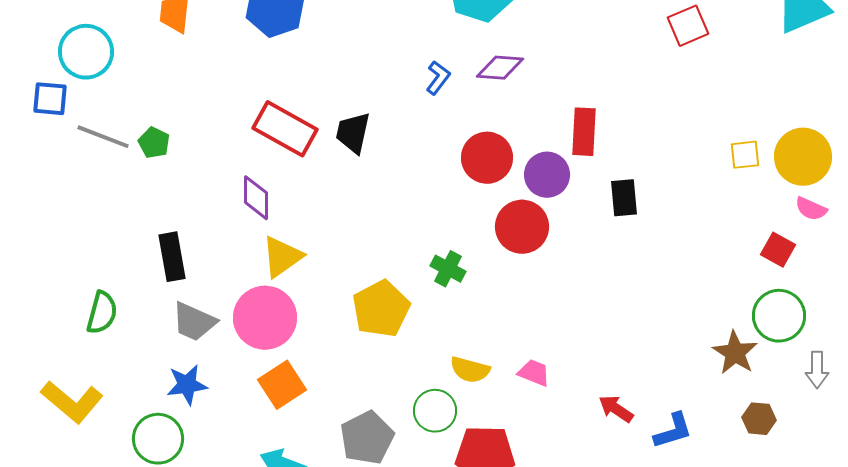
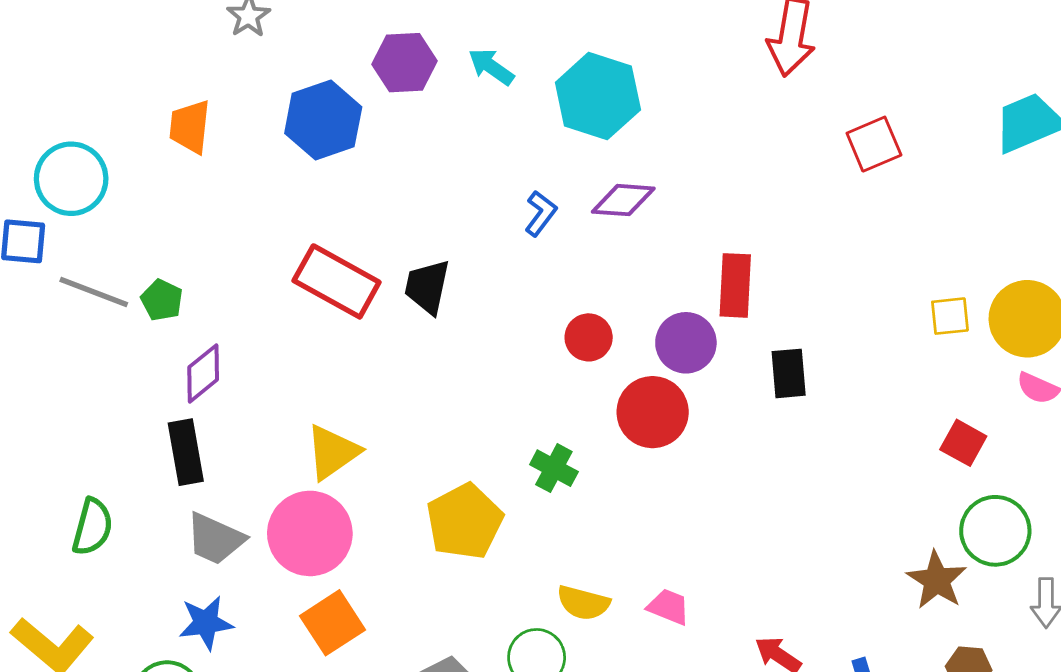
red circle: (487, 158) -> (589, 337), moved, size x0.7
purple diamond: (256, 198) -> (203, 373), moved, turned 51
red square: (778, 250) -> (963, 443), moved

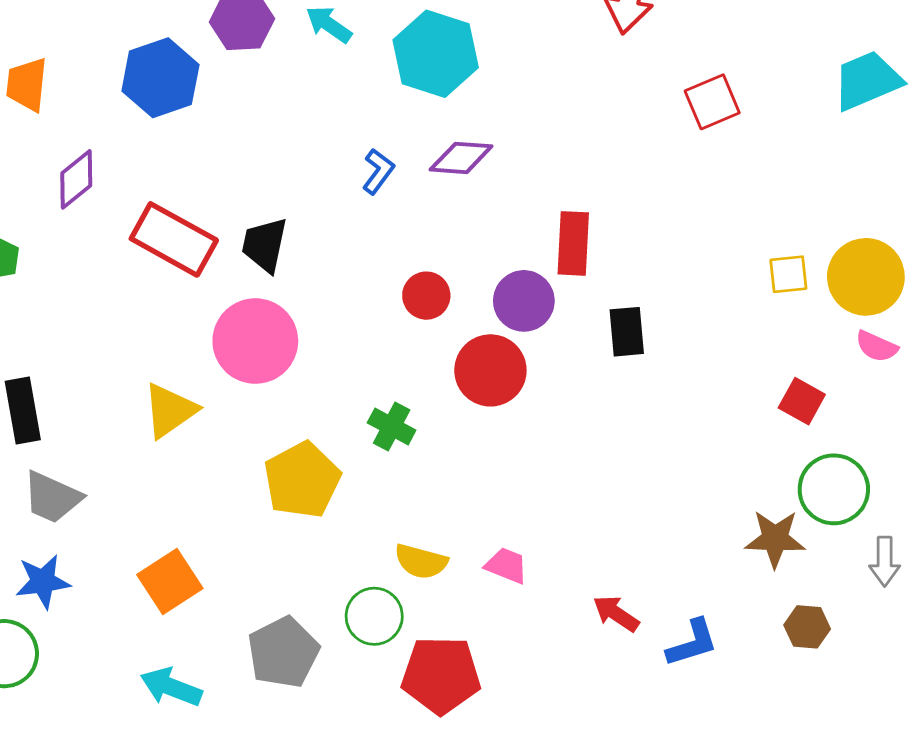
purple diamond: (203, 373) -> (76, 179), moved
pink circle: (310, 533) -> (255, 341), moved
brown star: (937, 580) -> (775, 539), turned -30

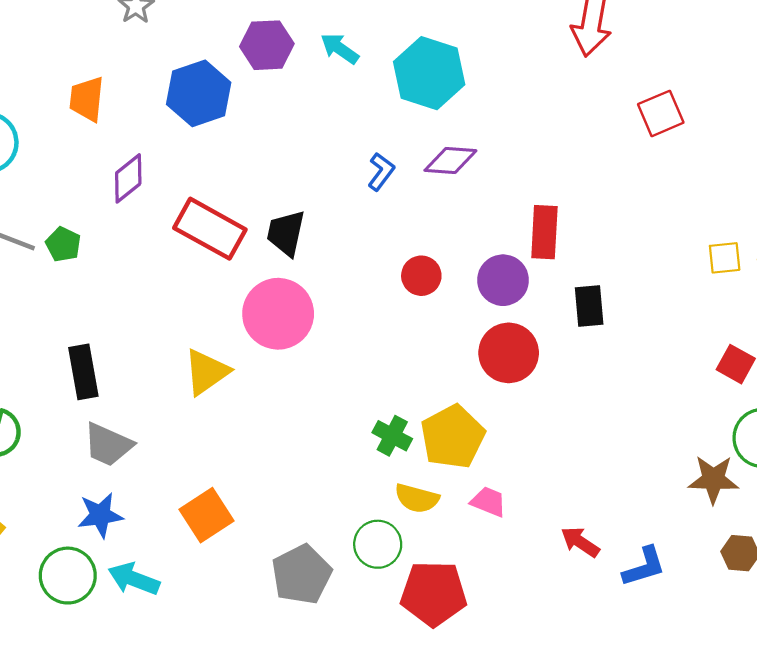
red circle: (490, 370) -> (509, 353), moved
green cross: (392, 427) -> (392, 436), moved
yellow pentagon: (302, 480) -> (453, 437), moved
cyan arrow: (171, 687) -> (134, 579), moved

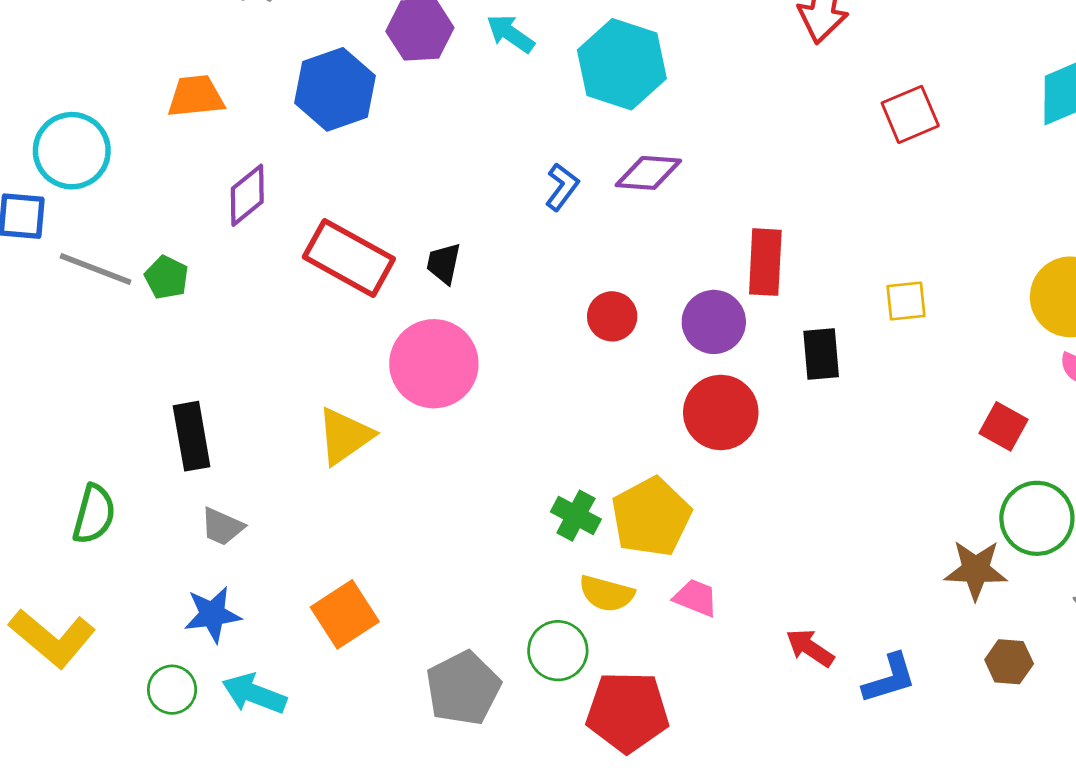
orange trapezoid: (87, 99) -> (196, 96), turned 78
black trapezoid: (286, 233) -> (444, 263), size x0.7
yellow square: (725, 258) -> (906, 301), moved
gray trapezoid: (108, 445) -> (222, 527), size x0.7
green circle: (68, 576) -> (172, 690), size x0.7

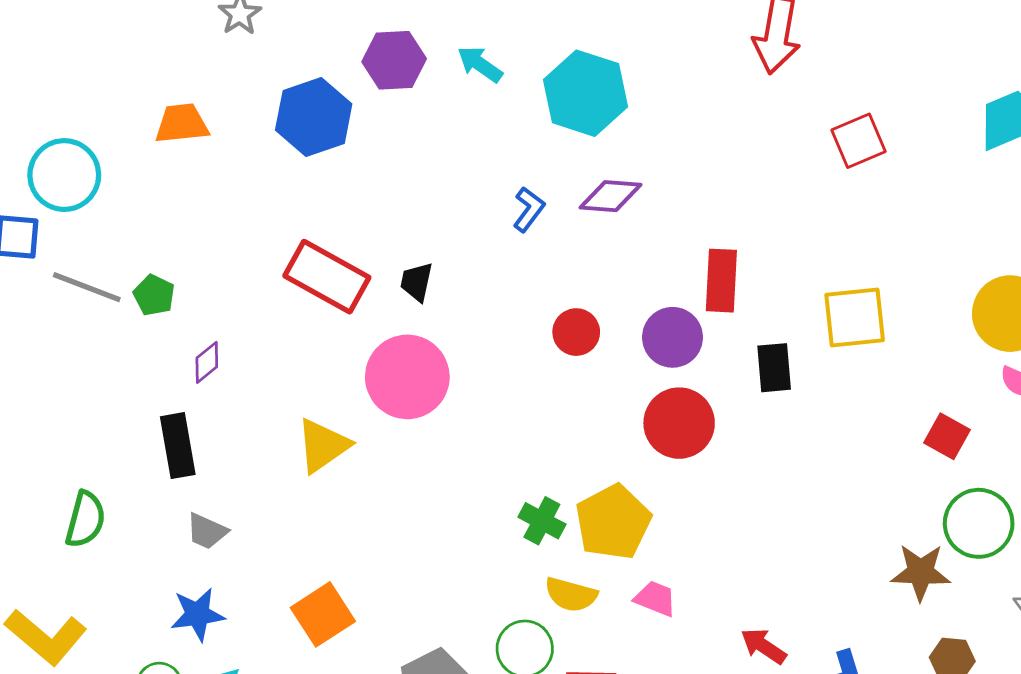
purple diamond: (247, 195) -> (207, 362), moved, size x0.7
yellow square: (906, 301) -> (855, 318), size x1.6

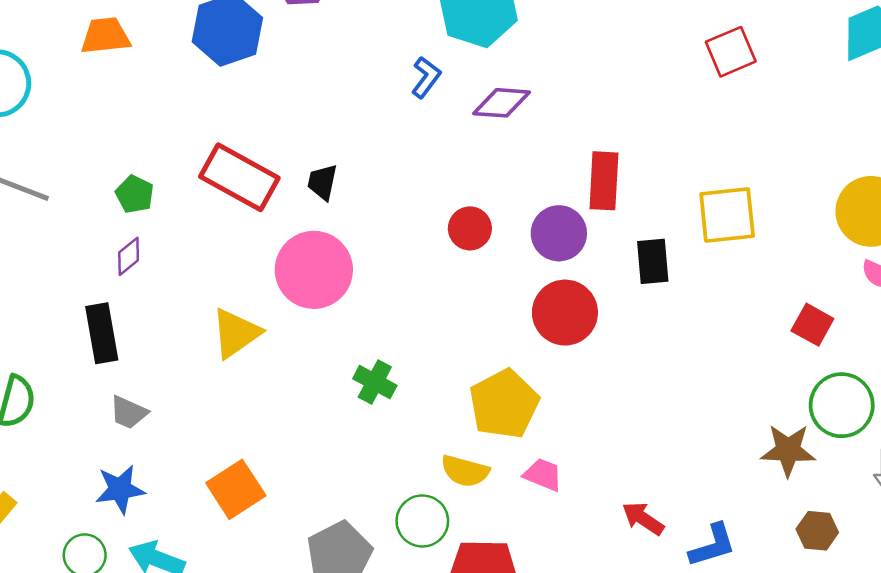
blue L-shape: (529, 209) -> (426, 77), moved
green pentagon: (154, 295) -> (135, 194), moved
green cross: (542, 521) -> (375, 382), moved

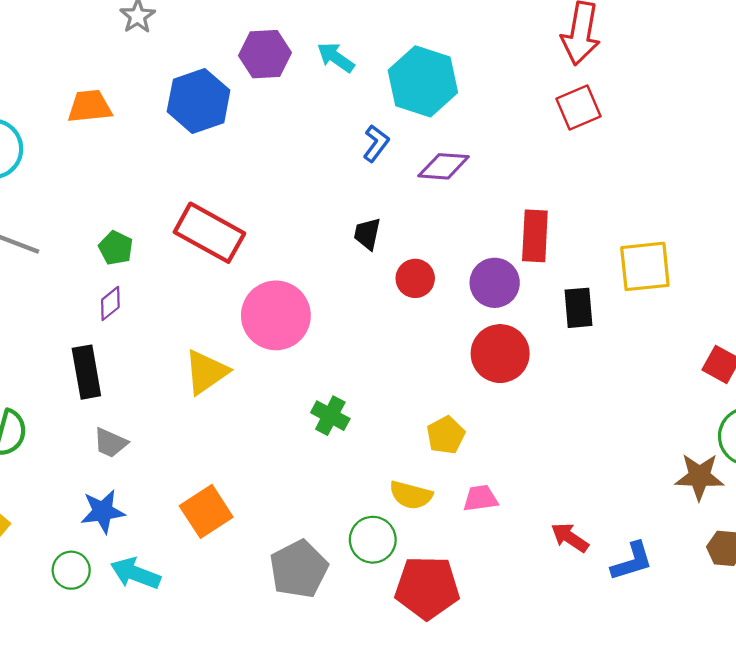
red square: (731, 52) -> (579, 107), moved
black trapezoid: (322, 182) -> (367, 234), moved
yellow pentagon: (504, 404) -> (446, 435), size x0.6
pink trapezoid: (543, 475) -> (481, 498), turned -30

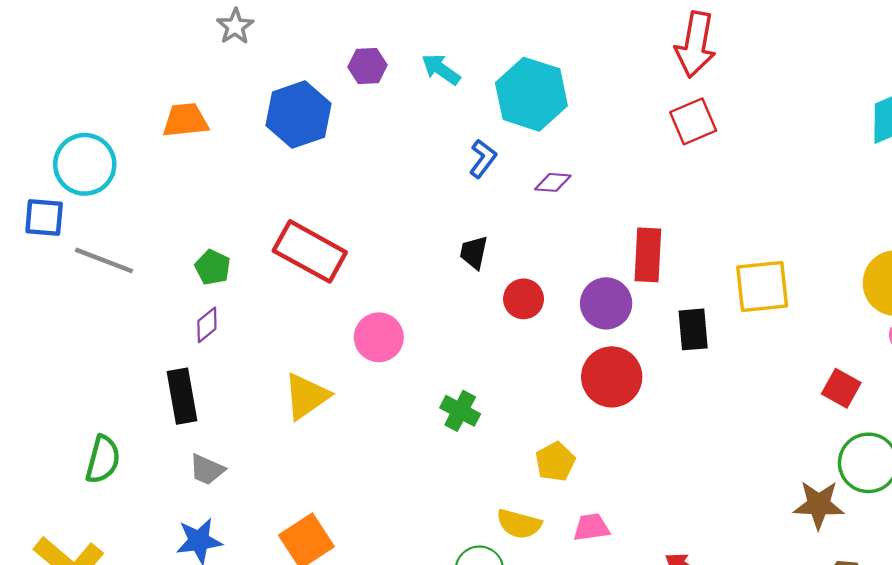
purple hexagon: (265, 54) -> (367, 66), size x0.7
purple diamond: (444, 166) -> (553, 182), size x0.7
pink circle: (276, 315) -> (379, 337), size x0.7
green cross: (330, 416) -> (460, 411), moved

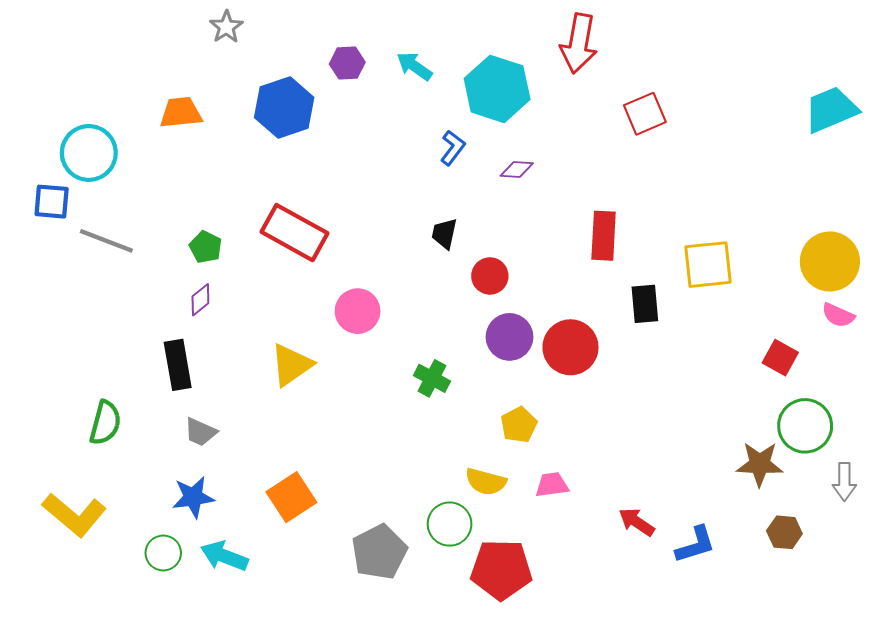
red arrow: (695, 44) -> (579, 43), moved
purple circle: (606, 303) -> (509, 337), moved

